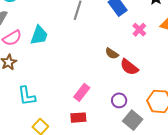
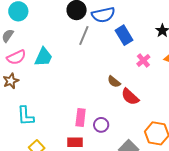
pink rectangle: (82, 92) -> (81, 118), turned -36
purple circle: (119, 100) -> (101, 125), moved

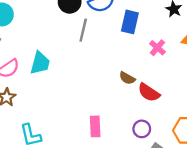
blue rectangle: (124, 35) -> (130, 22), turned 54
purple circle: (101, 125) -> (142, 129), moved

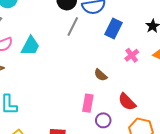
red semicircle: (149, 93) -> (127, 102), moved
pink rectangle: (95, 126) -> (88, 103), moved

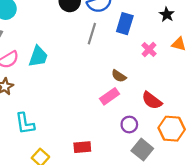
gray line: (73, 26) -> (92, 34), moved
pink rectangle: (88, 103) -> (109, 96), moved, turned 54

